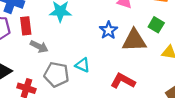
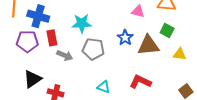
cyan triangle: (83, 65) -> (104, 87), moved
gray pentagon: (56, 74) -> (93, 49), moved

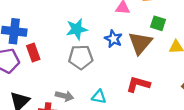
cyan star: (82, 23) -> (77, 29), moved
brown triangle: (148, 45) -> (140, 43), turned -35
gray arrow: (65, 55) -> (65, 96), moved

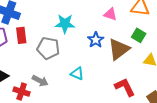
gray pentagon: (81, 57) -> (48, 48), moved
red L-shape: (138, 84) -> (125, 87), moved, turned 35
cyan triangle: (99, 97) -> (77, 74), moved

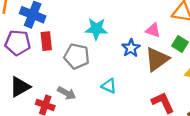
pink triangle: (110, 14) -> (153, 30), moved

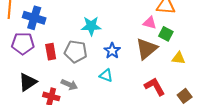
pink triangle: (153, 30) -> (150, 23), moved
red rectangle: (46, 41) -> (51, 52), moved
blue star: (131, 48) -> (112, 51), moved

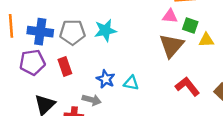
gray pentagon: (76, 51) -> (72, 32), moved
blue star: (112, 51) -> (106, 79), moved
yellow triangle: (179, 58) -> (206, 40), moved

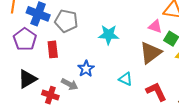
cyan star: (105, 30) -> (109, 35), moved
purple pentagon: (32, 62) -> (25, 39), turned 30
cyan triangle: (131, 83) -> (126, 79), moved

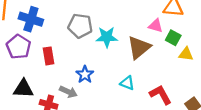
gray pentagon: (66, 21) -> (80, 26), moved
brown triangle: (151, 53) -> (139, 48), moved
black triangle: (27, 79) -> (23, 89), turned 36

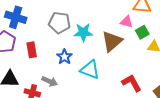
green square: (173, 38) -> (142, 32), turned 32
blue star: (85, 74) -> (64, 57), moved
cyan triangle: (127, 83) -> (90, 70), moved, size x1.5

